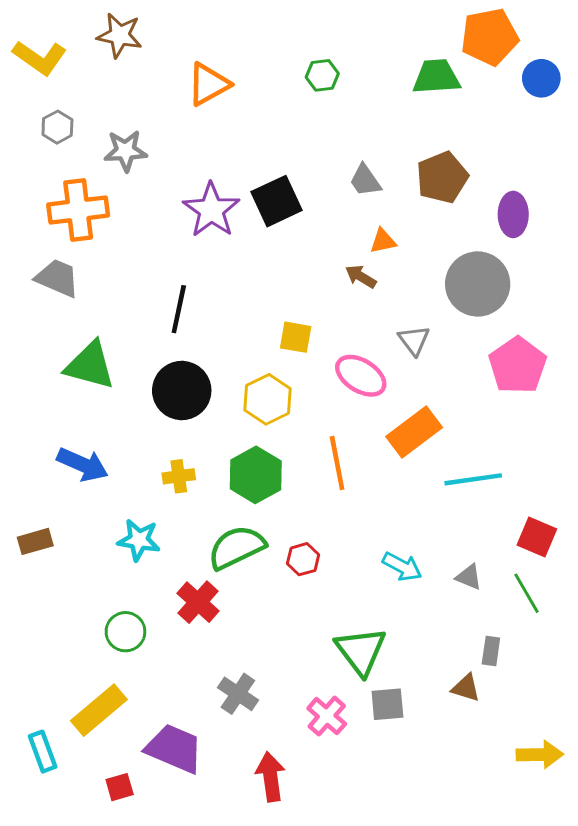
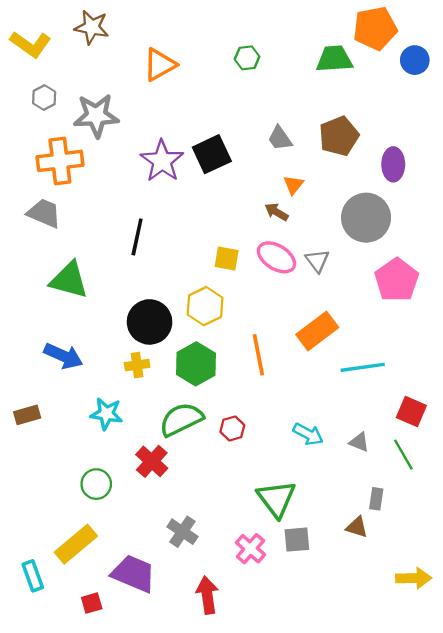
gray star: (125, 151) -> (96, 116), size x1.4
orange triangle: (383, 241) -> (293, 185), turned -40
pink ellipse: (361, 376) -> (276, 257), moved
black circle: (182, 391) -> (150, 322), moved

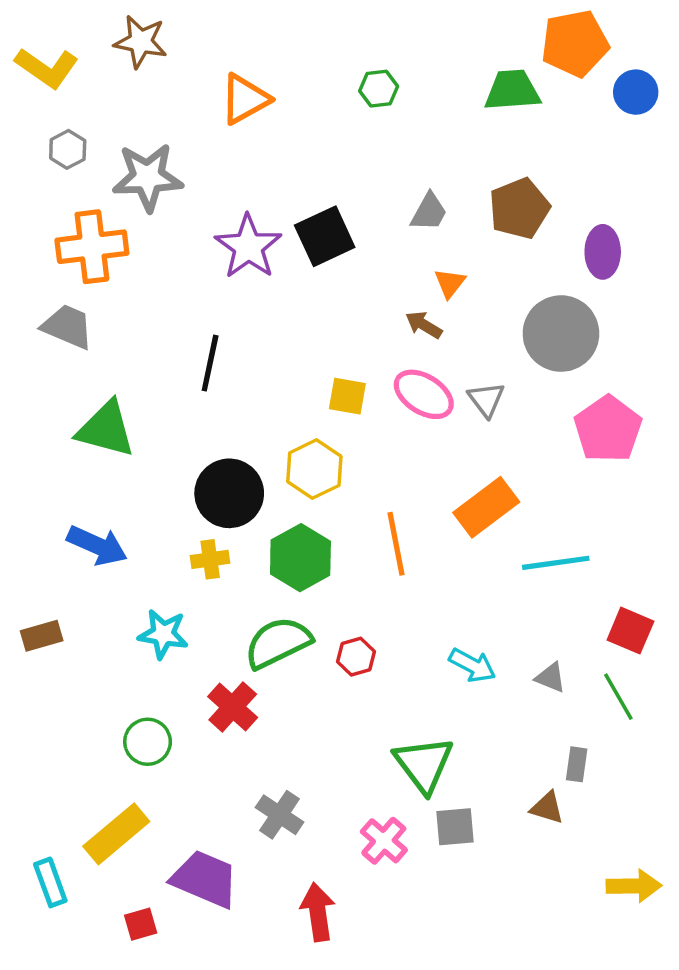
gray trapezoid: (280, 138) -> (429, 212), turned -116

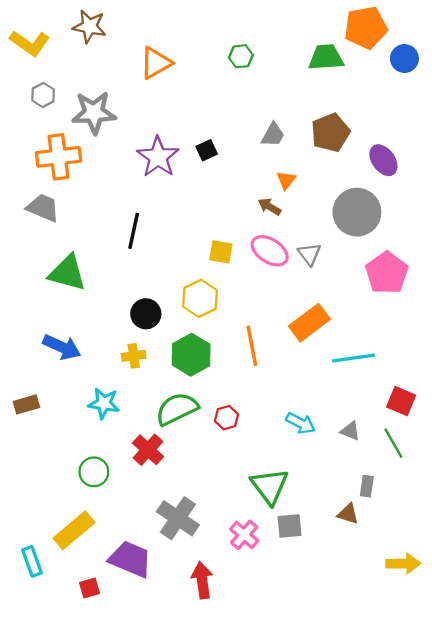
black square: (325, 236) -> (207, 150), size x0.6
purple ellipse: (603, 252) -> (383, 160), turned -36
black circle: (229, 493) -> (146, 314), size x0.7
gray cross: (280, 815) -> (178, 518), size x1.4

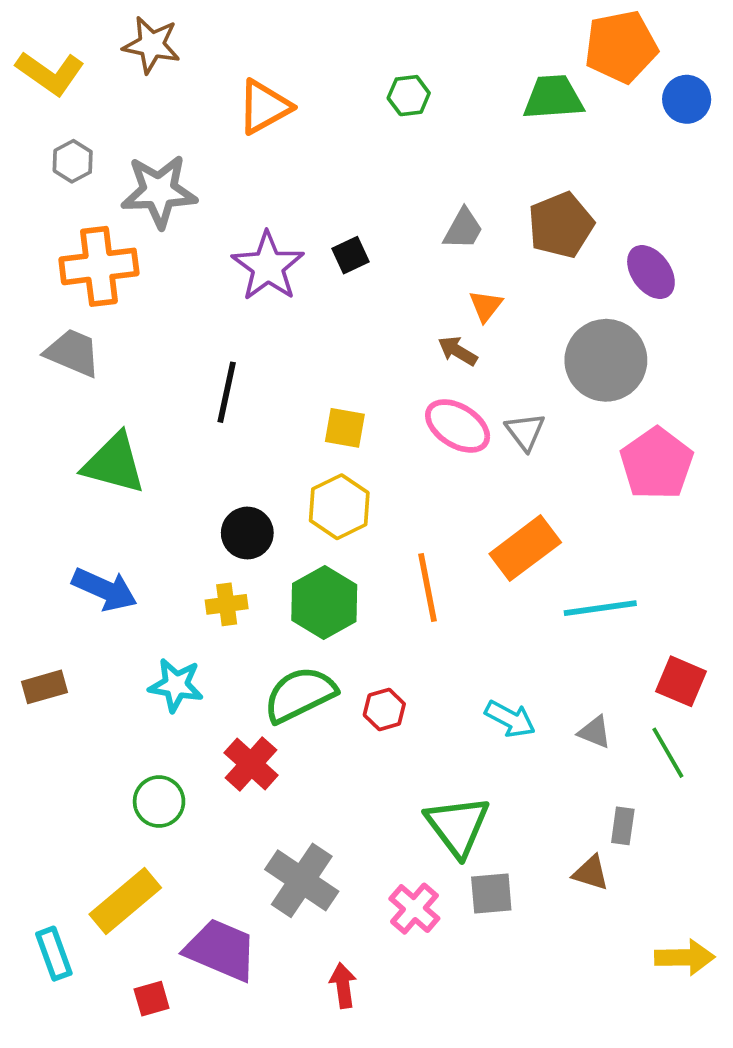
yellow square: (221, 252) -> (345, 428), moved
red arrow: (202, 580) -> (343, 986), size x0.7

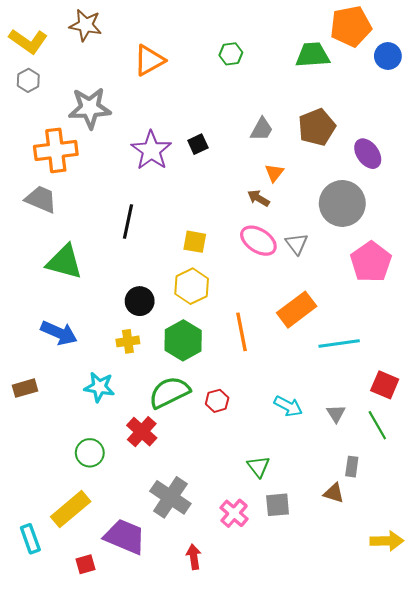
gray hexagon: (73, 161) -> (28, 80), moved
gray triangle: (595, 732) -> (336, 414), turned 36
green triangle: (458, 826) -> (258, 467), size x0.6

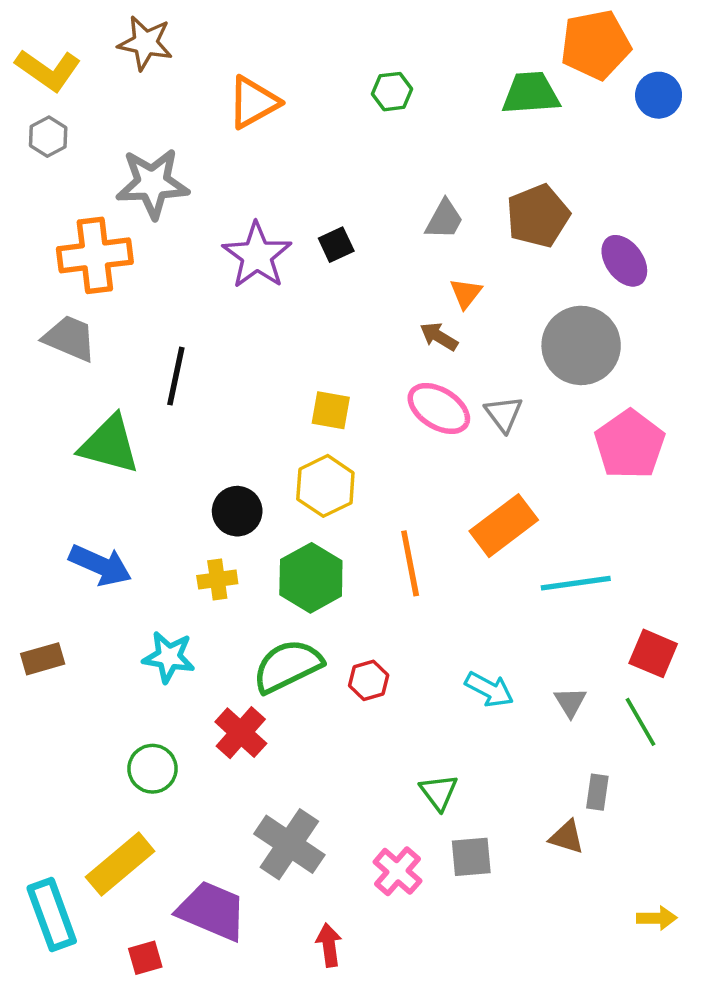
black line: (128, 222) -> (176, 376), moved
cyan rectangle: (30, 539) -> (52, 915), size x1.4
yellow arrow: (387, 541) -> (657, 918), size x0.7

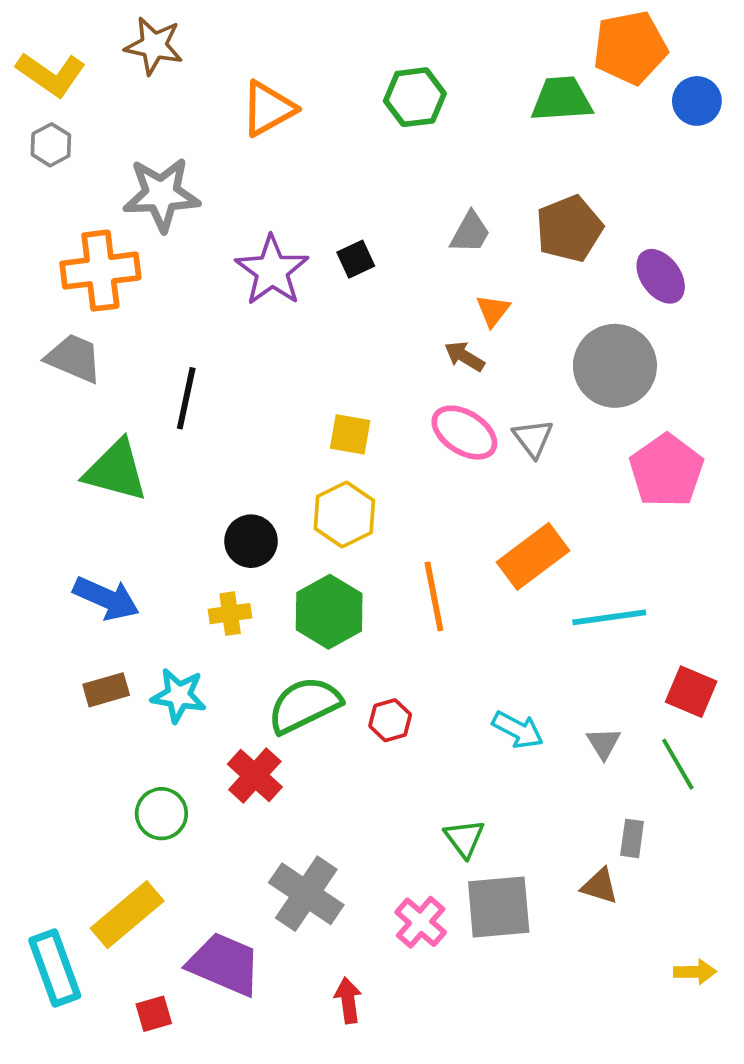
green hexagon: (392, 92) -> (415, 97), size x1.4
brown rectangle: (43, 659) -> (106, 690), moved
gray square: (471, 857) -> (499, 907), size x1.5

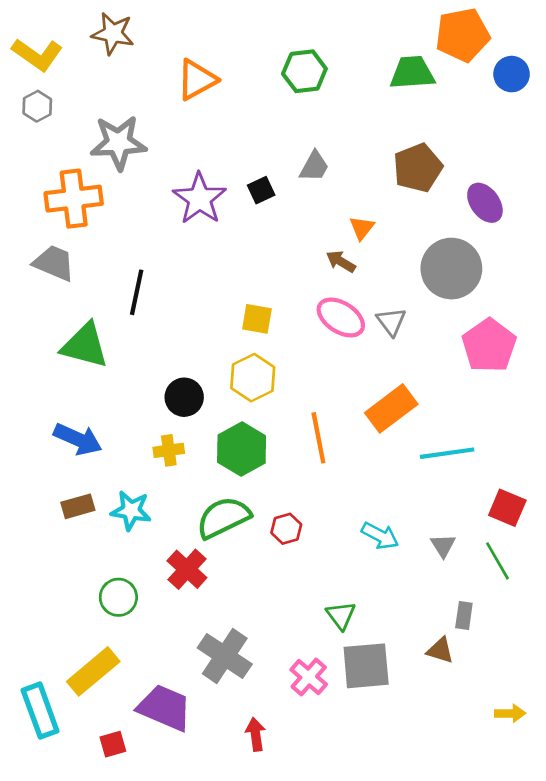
gray trapezoid: (470, 232) -> (314, 166), moved

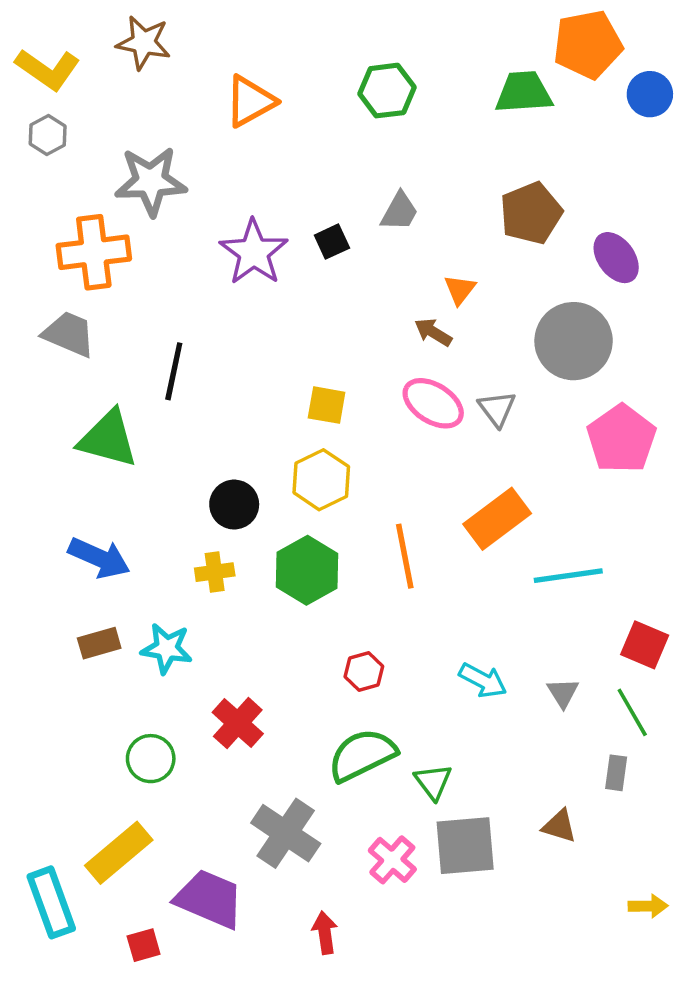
green semicircle: (223, 518) -> (362, 755), moved
gray rectangle: (464, 615) -> (616, 773), moved

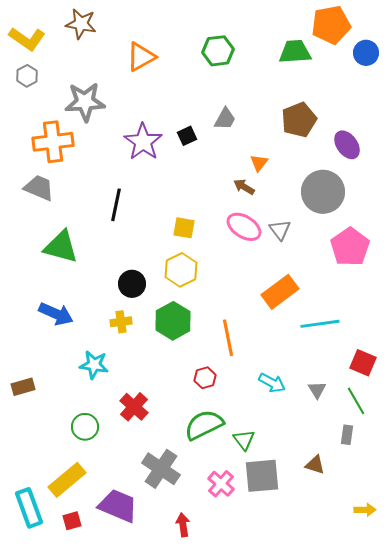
black line: (174, 371) -> (116, 205), moved
orange line: (405, 556) -> (228, 338), moved
brown rectangle: (99, 643) -> (23, 387), moved
red square: (144, 945) -> (72, 521), moved

